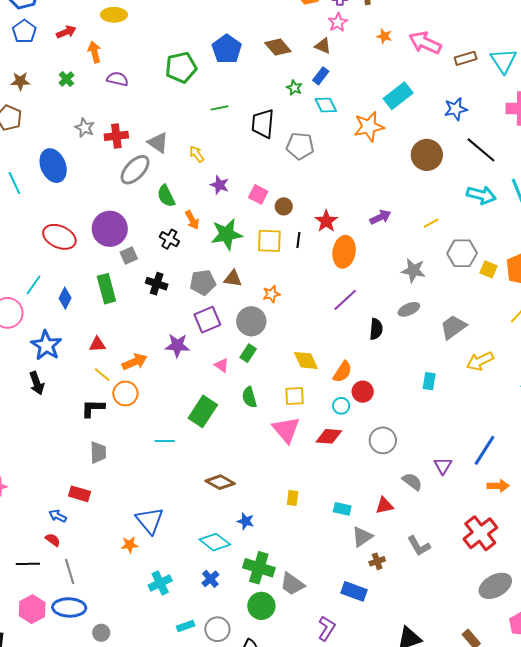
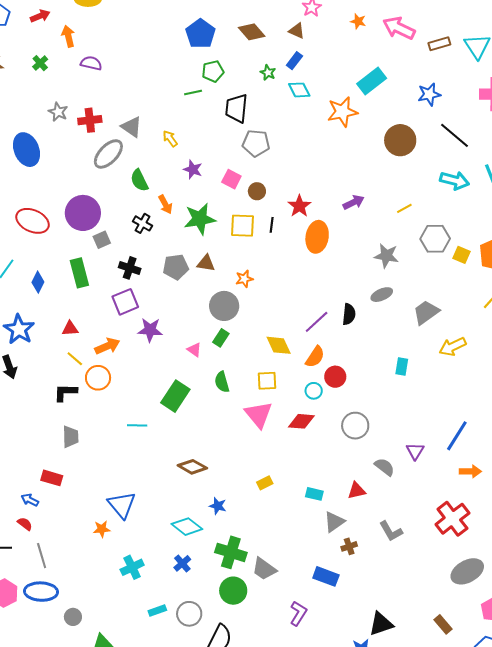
green pentagon: (181, 67) -> (213, 71), moved, size x0.7
gray pentagon: (300, 146) -> (256, 143), moved
purple line: (345, 300) -> (317, 322), moved
purple square: (207, 320) -> (125, 302), moved
yellow rectangle: (293, 498) -> (265, 483), turned 56

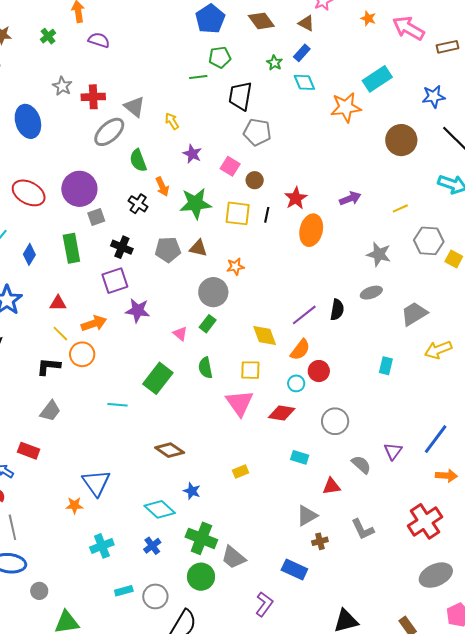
gray trapezoid: (71, 437) -> (50, 411), turned 35
cyan rectangle: (314, 494) -> (300, 457), moved

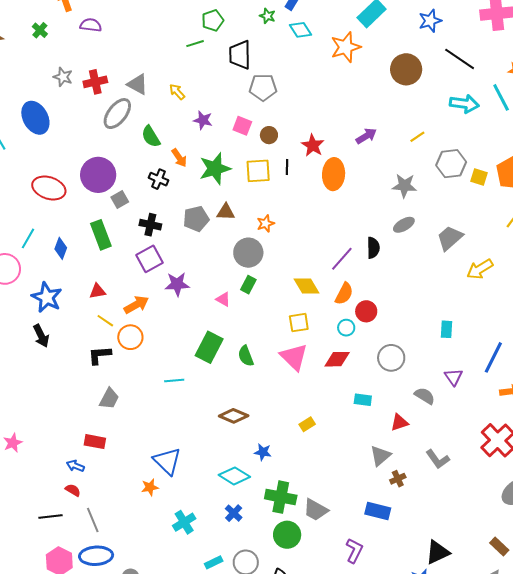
cyan rectangle: (386, 366) -> (447, 329), moved
green semicircle: (205, 368) -> (246, 356), moved

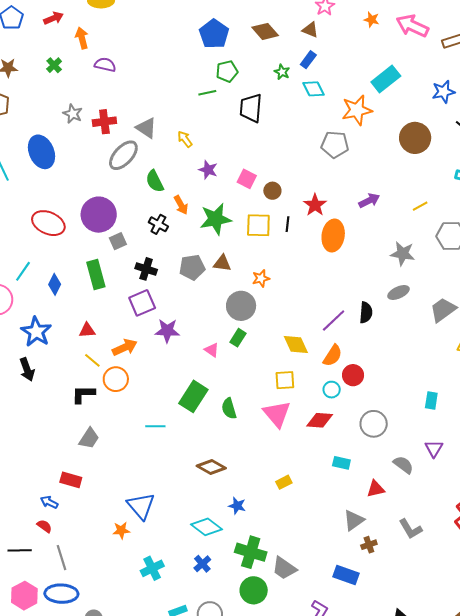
gray pentagon: (263, 87) -> (335, 145), moved

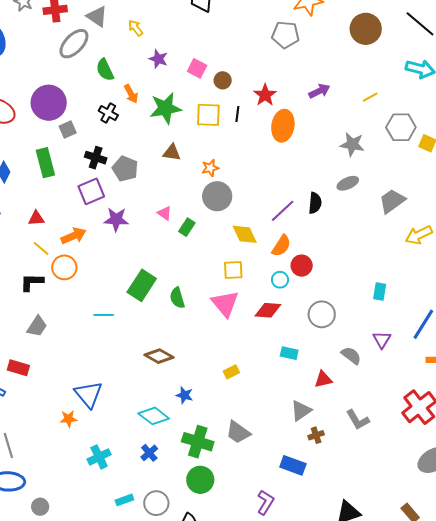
gray pentagon: (192, 267) -> (125, 169), moved, turned 30
gray circle: (241, 306) -> (217, 196), moved
pink triangle: (212, 350) -> (164, 213), moved
gray trapezoid: (284, 568) -> (238, 432), moved

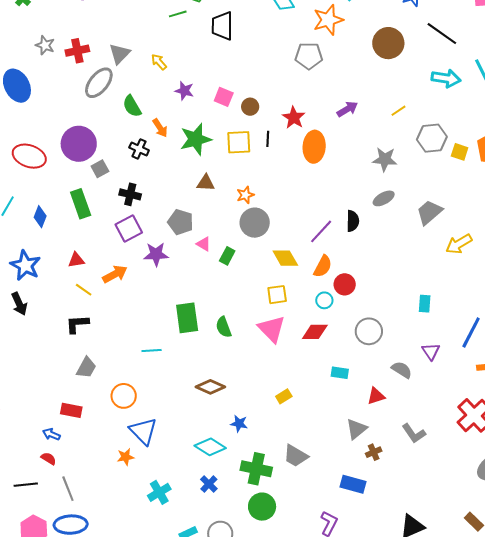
gray triangle: (97, 16) -> (120, 54), turned 45
gray pentagon: (125, 169) -> (181, 222), moved
orange circle: (64, 267) -> (124, 396), moved
green rectangle: (142, 285) -> (187, 318), turned -36

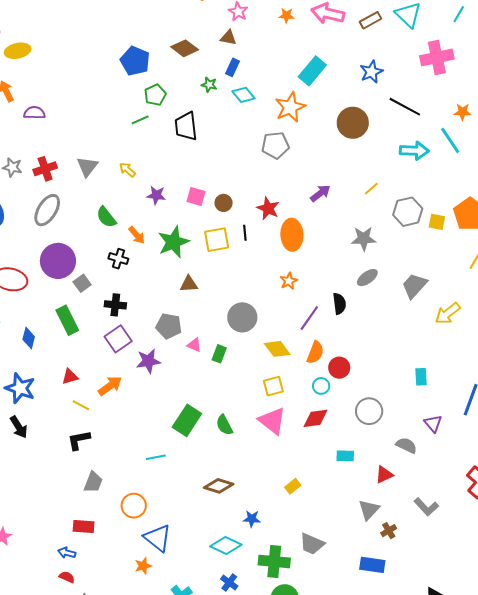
gray ellipse: (99, 83) -> (47, 210), moved
orange star: (245, 195) -> (289, 281), moved
green rectangle: (187, 318) -> (187, 420), turned 48

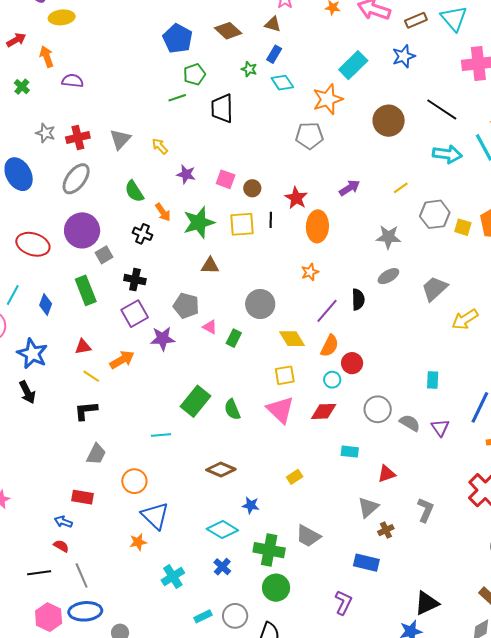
blue star: (371, 72) -> (404, 56), moved
gray semicircle: (406, 445) -> (410, 423), moved
gray L-shape: (426, 507) -> (425, 510), turned -120

